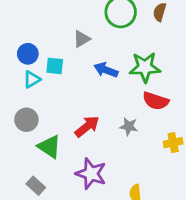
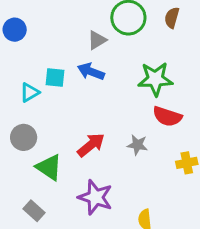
gray triangle: (82, 39) -> (97, 40), moved
blue circle: (28, 54) -> (15, 30), moved
blue arrow: (106, 70) -> (91, 72), moved

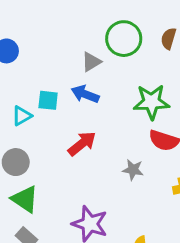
red arrow: (91, 145) -> (82, 144), moved
green triangle: (49, 167) -> (25, 199), moved

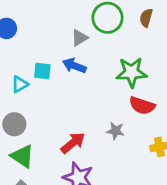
red arrow: (82, 144) -> (73, 143), moved

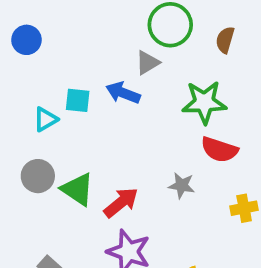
brown semicircle: (146, 18) -> (225, 40), moved
gray triangle: (80, 38) -> (148, 63), moved
green triangle: (22, 156) -> (78, 189), moved

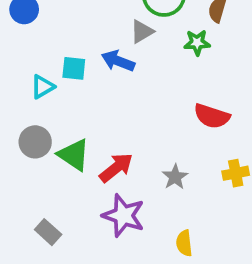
green star: (204, 102) -> (197, 43), moved, size x0.6
gray star: (182, 186) -> (175, 177), moved, turned 30

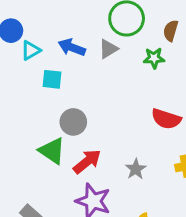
blue arrow: (118, 61) -> (72, 47), moved
cyan triangle: (43, 87) -> (31, 50), moved
gray circle: (35, 142) -> (73, 122), moved

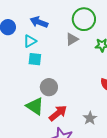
blue arrow: (72, 47) -> (39, 22), moved
cyan triangle: (31, 50) -> (30, 41), moved

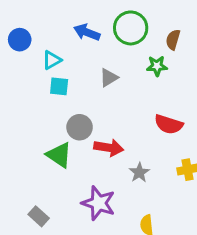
blue arrow: (39, 22) -> (87, 32), moved
gray triangle: (72, 39) -> (109, 78), moved
red arrow: (58, 113) -> (109, 148), moved, turned 48

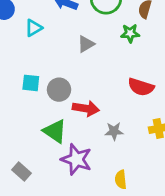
cyan square: (59, 86) -> (31, 83), moved
green triangle: (59, 155) -> (55, 131), moved
gray star: (139, 172) -> (114, 131), turned 30

